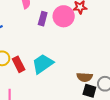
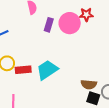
red rectangle: (19, 64) -> (23, 70), turned -70

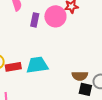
cyan trapezoid: (47, 70) -> (37, 65), turned 30

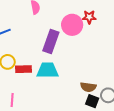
purple rectangle: (35, 20) -> (51, 42), moved, size x1.6

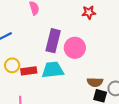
pink circle: (72, 25) -> (75, 48), moved

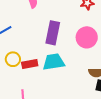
pink circle: (75, 48) -> (87, 37), moved

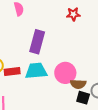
pink circle: (87, 37) -> (65, 73), moved

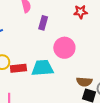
purple rectangle: (37, 42) -> (43, 23), moved, size x0.6
pink circle: (65, 73) -> (64, 48), moved

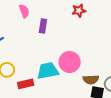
pink circle: (64, 48) -> (70, 62), moved
red rectangle: (18, 68) -> (26, 84), moved

